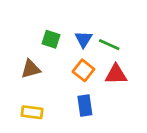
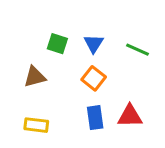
green line: (109, 45) -> (137, 50), moved
red triangle: (116, 74) -> (130, 116), moved

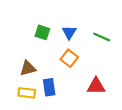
brown triangle: (35, 77) -> (28, 68), moved
blue rectangle: (95, 118) -> (49, 87), moved

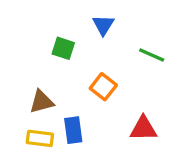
blue triangle: (69, 32) -> (103, 25), moved

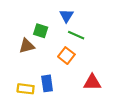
green line: (152, 55) -> (76, 35), moved
brown triangle: (42, 102) -> (27, 46), moved

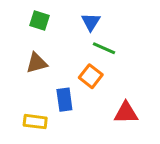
green square: (41, 31) -> (40, 20), moved
blue rectangle: (47, 83) -> (64, 100), moved

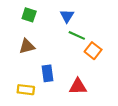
orange square: (91, 76) -> (93, 51), moved
red triangle: (126, 113) -> (78, 86), moved

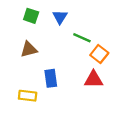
blue triangle: (67, 16) -> (60, 17), moved
red triangle: (78, 86) -> (94, 79), moved

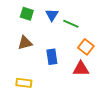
green line: (82, 38) -> (71, 24), moved
blue rectangle: (51, 78) -> (52, 57), moved

